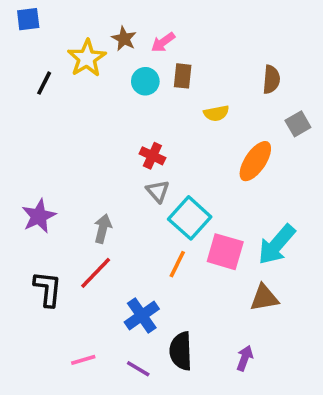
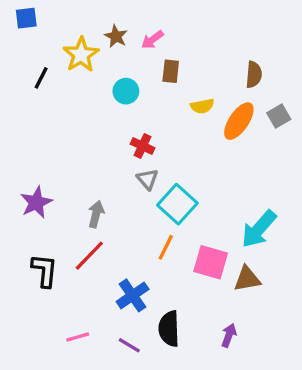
cyan circle: (145, 81) -> (126, 91), moved
orange ellipse: (255, 161) -> (239, 121), moved
pink square: (225, 252) -> (211, 262), moved

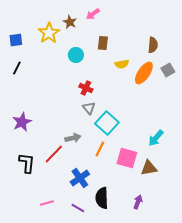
blue square: (26, 18) -> (16, 40), moved
pink arrow: (152, 40) -> (93, 14), moved
black line: (41, 78) -> (17, 68), moved
gray arrow: (96, 214) -> (73, 138), moved, turned 63
cyan arrow: (259, 229) -> (156, 138), size x0.7

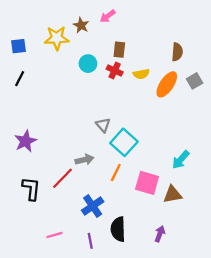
yellow star: (49, 33) -> (57, 38), turned 30
red cross: (86, 88) -> (115, 71), moved
purple line: (78, 208) -> (90, 241), turned 48

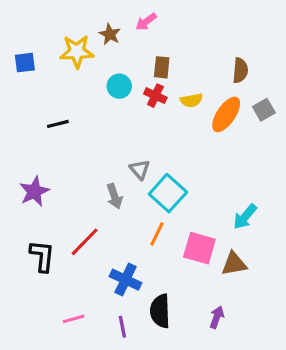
black line: (20, 79) -> (58, 124), moved, turned 49
gray arrow: (85, 160) -> (115, 196), moved, turned 84
blue cross: (93, 206) -> (126, 280), turned -30

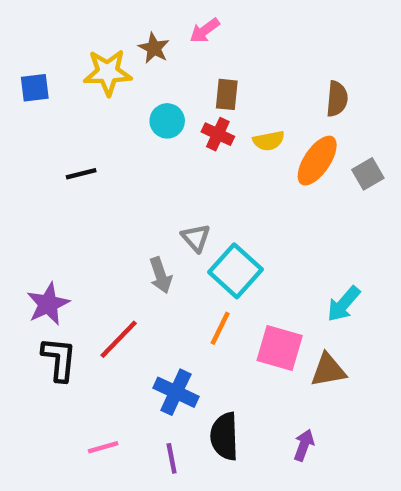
gray square: (264, 110) -> (368, 174), moved
purple star: (34, 192) -> (48, 304), moved

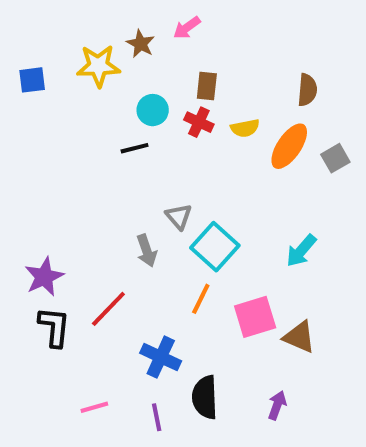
black line: (81, 174) -> (135, 148), moved
cyan arrow: (344, 304) -> (301, 251), moved
pink square: (280, 348) -> (255, 317), turned -33
brown triangle: (328, 370) -> (299, 337), turned 33

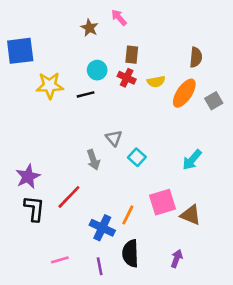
pink arrow: (187, 28) -> (119, 17), turned 84
yellow star: (98, 66) -> (50, 85), moved
blue square: (32, 80) -> (20, 51), size x1.6
cyan square: (215, 247) -> (137, 157), size x0.6
orange line: (201, 299) -> (128, 215), moved

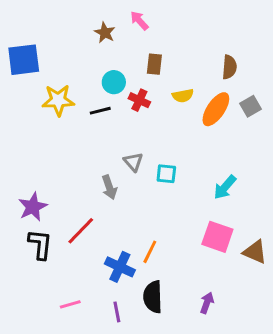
red cross: (127, 78) -> (139, 100), moved
gray square: (214, 101) -> (250, 106), moved
cyan square: (137, 157) -> (166, 174), moved, turned -36
pink square: (163, 202) -> (217, 237), moved, turned 36
brown triangle: (191, 215) -> (255, 252), moved

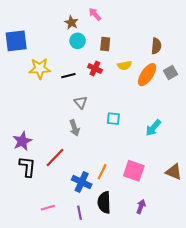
cyan circle: (114, 82) -> (78, 41), moved
gray triangle: (133, 162) -> (81, 102), moved
pink square: (217, 237) -> (134, 171), moved

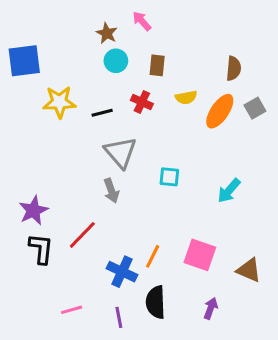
gray triangle: (81, 102) -> (120, 152), size x1.6
brown triangle: (174, 172) -> (249, 270), moved

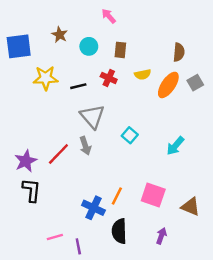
brown star: (107, 33) -> (60, 35), moved
cyan square: (169, 177) -> (130, 135), turned 35
red line: (82, 235) -> (58, 154), moved
purple line: (119, 317) -> (78, 246), moved

